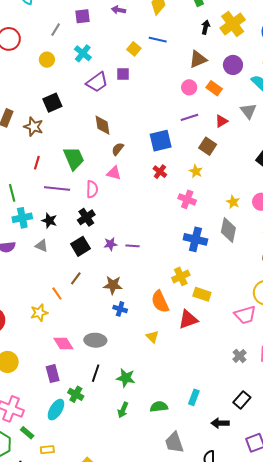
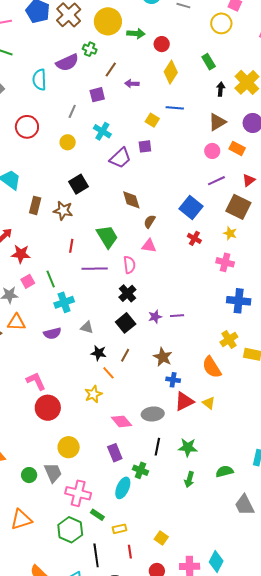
blue square: (161, 141) -> (191, 208), turned -30
brown square: (208, 146) -> (238, 207), size x1.4
black star: (49, 221) -> (99, 353), moved
brown star: (113, 285) -> (163, 357), turned 30
red triangle: (188, 319) -> (184, 401), moved

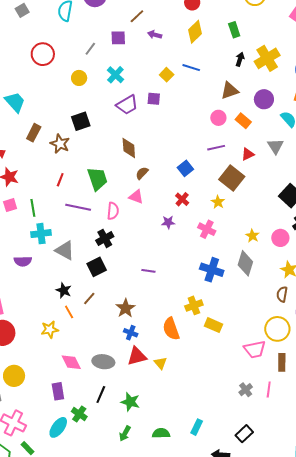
blue square: (191, 208) -> (185, 168), size x0.7
purple star: (155, 317) -> (168, 222), moved
gray triangle: (87, 327) -> (65, 250), moved, size x1.5

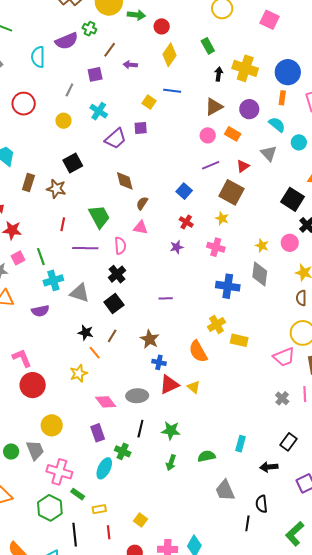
yellow cross: (267, 58) -> (245, 68), turned -30

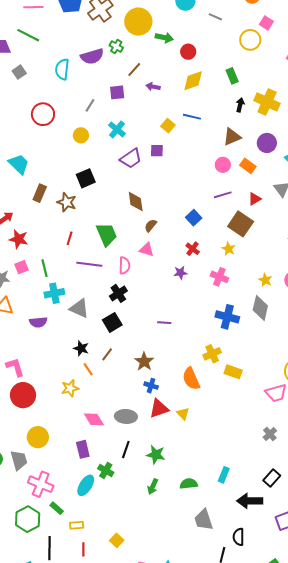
yellow diamond: (169, 55) -> (193, 81), turned 30
black arrow: (269, 467) -> (250, 501), size x1.4

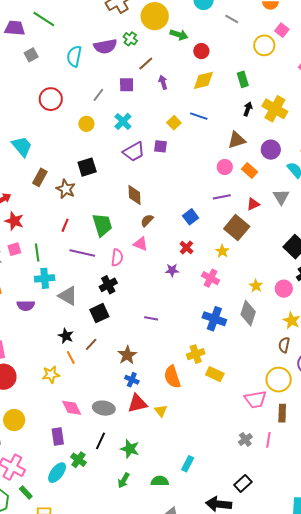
purple arrow: (153, 87) -> (163, 82), turned 56
cyan rectangle: (224, 475) -> (188, 464), moved

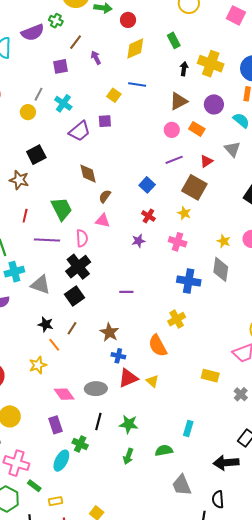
gray line: (98, 95) -> (39, 94), moved
black cross: (108, 285) -> (78, 267), size x1.4
yellow rectangle: (215, 374) -> (210, 376), moved

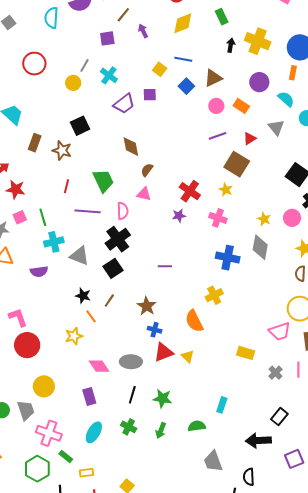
brown triangle: (179, 101) -> (213, 78), moved
blue square: (147, 185) -> (186, 86), moved
red cross: (148, 216) -> (190, 191), size x1.5
green cross: (80, 444) -> (129, 427), moved

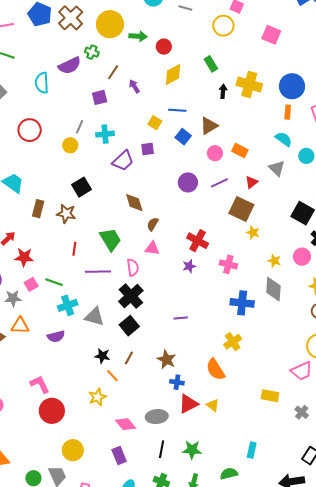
cyan cross: (109, 75) -> (105, 134), turned -36
purple circle: (259, 82) -> (188, 182), moved
yellow star: (226, 190) -> (253, 233), moved
green line: (43, 217) -> (54, 282), turned -48

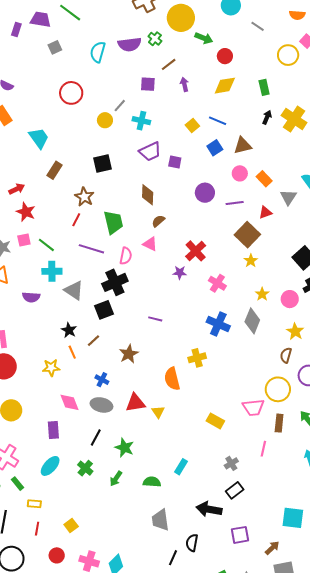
purple square: (148, 149) -> (175, 162), moved
gray triangle: (277, 168) -> (288, 197), moved
brown star: (66, 214) -> (84, 197), moved
blue cross: (177, 382) -> (102, 380), moved
gray cross: (302, 412) -> (231, 463), moved

